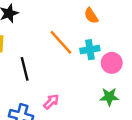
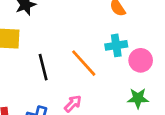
orange line: (61, 42) -> (84, 63), moved

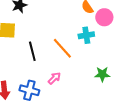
pink circle: (141, 60) -> (104, 17), moved

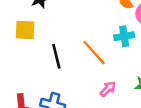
pink arrow: (54, 78) -> (108, 89), moved

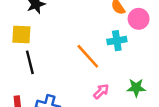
black line: (56, 56) -> (30, 62), moved

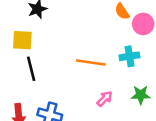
cyan cross: (117, 41) -> (129, 56), moved
orange line: (88, 56) -> (91, 63), turned -40

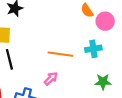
pink arrow: (105, 99) -> (51, 79), moved

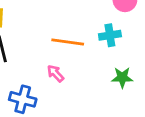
pink arrow: (51, 79) -> (55, 73), turned -88

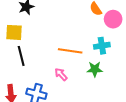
green star: (122, 78) -> (95, 69), moved

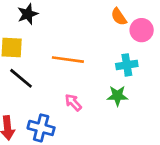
orange line: (70, 51) -> (68, 60), moved
black line: (21, 56) -> (21, 78), turned -36

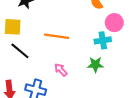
pink circle: (142, 30) -> (114, 23), moved

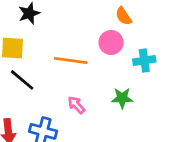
pink circle: (114, 23) -> (111, 42), moved
cyan cross: (103, 40) -> (144, 61), moved

